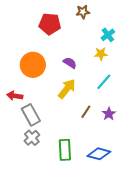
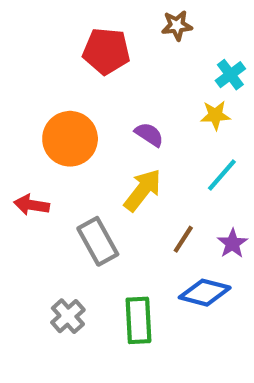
gray rectangle: (31, 115) -> (98, 241), moved
gray cross: (32, 138) -> (68, 316), moved
blue diamond: (99, 154) -> (205, 293), moved

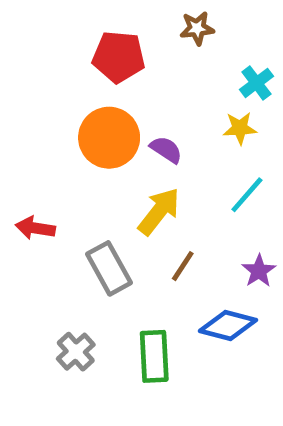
orange circle: (70, 139) -> (109, 138), moved
brown line: (183, 239) -> (183, 266), moved

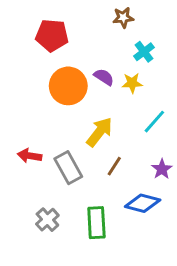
red pentagon: (119, 57) -> (52, 35), moved
cyan cross: (256, 83) -> (144, 52), moved
yellow star: (240, 128) -> (132, 83), moved
purple semicircle: (166, 150) -> (104, 77), moved
red arrow: (35, 228) -> (30, 156), moved

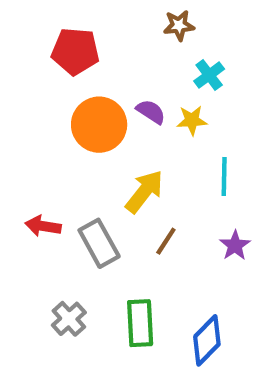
cyan line: (154, 122) -> (224, 176), turned -40
blue diamond: (143, 203) -> (207, 340), moved, turned -60

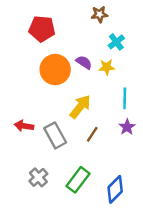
purple star: (235, 245) -> (127, 127), moved
green rectangle: (140, 323) -> (78, 180), turned 40

